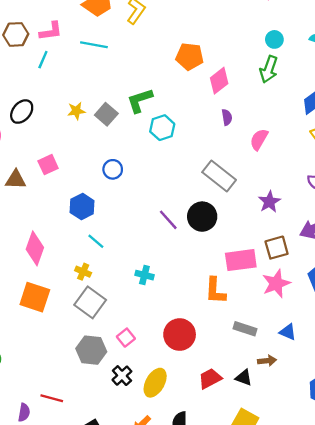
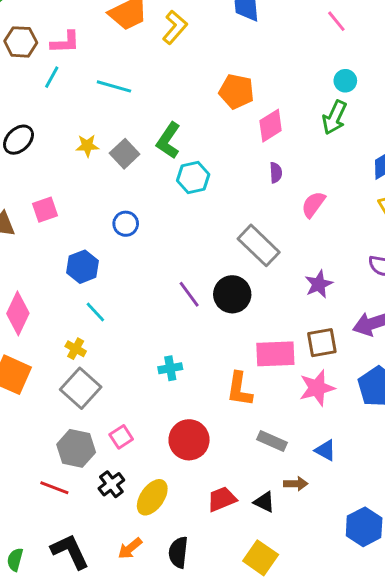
cyan line: (94, 45) -> (114, 86), moved
green L-shape: (140, 100) -> (168, 141), turned -44
cyan cross: (144, 275) -> (170, 368), moved, turned -30
red line: (52, 398) -> (54, 488), moved

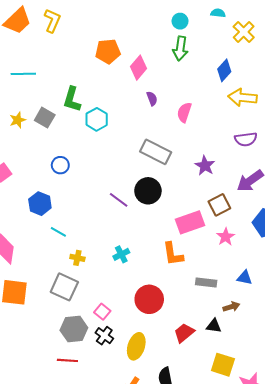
yellow cross: (76, 349) -> (77, 258), moved
pink star: (317, 388) -> (226, 237), size x0.7
black cross: (111, 484) -> (104, 336), moved

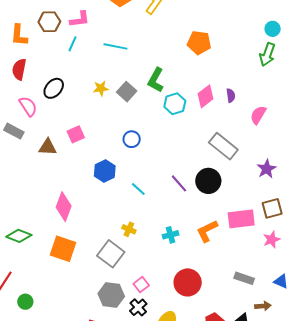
pink diamond: (139, 68) -> (206, 96), moved
cyan line: (58, 232) -> (138, 189), moved
orange L-shape: (173, 254) -> (207, 231), moved, turned 60

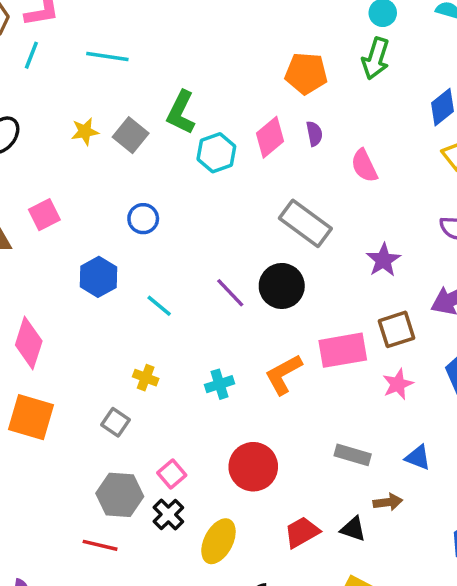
orange pentagon: (199, 43) -> (306, 73), moved
pink semicircle: (258, 115) -> (364, 166), turned -54
gray square: (111, 254) -> (116, 422), size x0.6

